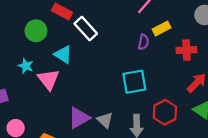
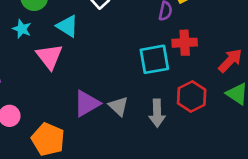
red cross: (186, 50) -> (185, 43), moved
cyan star: (26, 66) -> (22, 29), moved

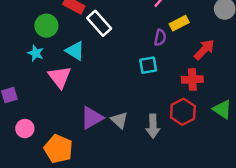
red cross: (185, 43) -> (192, 79), moved
cyan square: (154, 59) -> (148, 65), moved, size x0.7
red arrow: (230, 61) -> (204, 50), moved

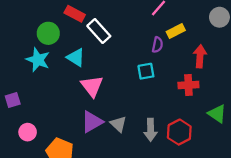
red arrow: (204, 50) -> (200, 56), turned -40
cyan star: (36, 53) -> (38, 60), size x1.5
pink triangle: (60, 77) -> (92, 86), moved
red hexagon: (183, 112) -> (179, 132), moved

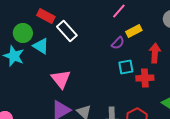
purple semicircle: (157, 45) -> (118, 43), turned 32
cyan triangle: (76, 57) -> (41, 46), moved
cyan square: (146, 71) -> (126, 67), moved

